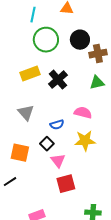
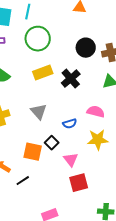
cyan line: (33, 15) -> (28, 12), moved
green circle: (46, 40) -> (38, 39), moved
black circle: (80, 40) -> (86, 48), moved
black square: (47, 144) -> (52, 143), moved

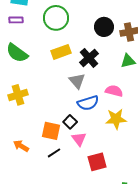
gray triangle: (39, 112) -> (77, 81), moved
blue semicircle: (70, 124) -> (88, 103), size x1.5
pink triangle: (71, 160) -> (79, 139), moved
black line: (23, 181) -> (54, 153), moved

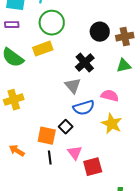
yellow rectangle: (61, 52) -> (43, 49), moved
yellow star: (116, 119) -> (112, 124), turned 30
pink triangle: (79, 139) -> (75, 153), moved
black line: (54, 153) -> (50, 158), turned -64

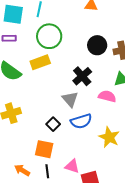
pink semicircle: (110, 96) -> (107, 96), moved
black square: (66, 127) -> (53, 124), moved
orange arrow: (17, 151) -> (22, 170), moved
pink triangle: (75, 153) -> (72, 166), turned -35

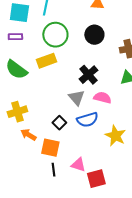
black circle: (97, 45) -> (94, 35), moved
pink semicircle: (107, 96) -> (102, 98), moved
orange arrow: (22, 170) -> (28, 135), moved

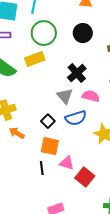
orange square: (50, 148) -> (50, 146), moved
red square: (96, 179) -> (85, 177), turned -36

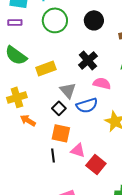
yellow rectangle: (35, 59) -> (46, 68), moved
gray triangle: (65, 96) -> (68, 90), moved

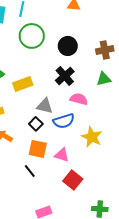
black circle: (94, 20) -> (68, 46), moved
gray triangle: (68, 90) -> (45, 106), turned -36
pink triangle: (78, 150) -> (62, 155), moved
black line: (53, 155) -> (30, 171), turned -32

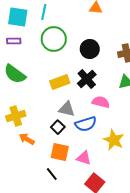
yellow rectangle: (23, 84) -> (60, 82), moved

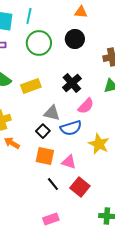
black circle: (90, 49) -> (75, 39), moved
yellow rectangle: (60, 82) -> (31, 86), moved
pink semicircle: (101, 102) -> (86, 106), turned 120
black line: (52, 174) -> (53, 184), moved

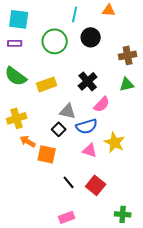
orange triangle: (81, 12) -> (109, 10), moved
cyan line: (29, 16) -> (75, 14), moved
orange square: (45, 156) -> (47, 154), moved
pink triangle: (69, 162) -> (90, 150), moved

